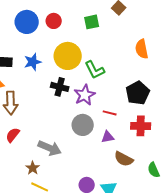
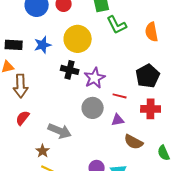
green L-shape: (95, 70) -> (117, 25), moved

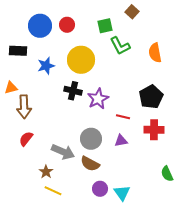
black rectangle: (14, 45) -> (18, 51), moved
gray circle: (93, 108) -> (91, 139), moved
brown semicircle: (134, 142) -> (90, 164), moved

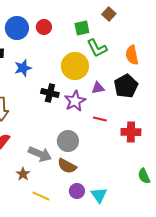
yellow circle: (81, 60) -> (75, 66), moved
black pentagon: (151, 97) -> (126, 86), moved
purple triangle: (121, 141) -> (98, 88), moved
yellow line: (53, 191) -> (41, 196), moved

